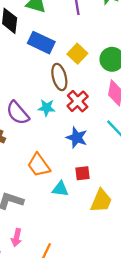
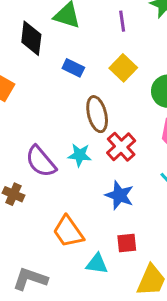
blue rectangle: (41, 43) -> (73, 68), size x0.6
yellow square: (77, 54) -> (123, 68), moved

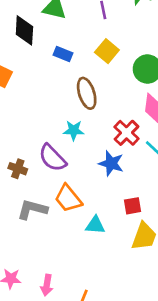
red cross: (121, 147) -> (126, 133), moved
purple semicircle: (41, 161) -> (52, 158), moved
red square: (127, 243) -> (133, 206), moved
gray L-shape: (30, 279) -> (32, 209), moved

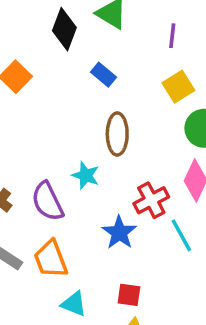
yellow square: (107, 51) -> (178, 87), moved

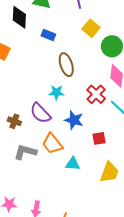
blue star: (119, 233) -> (74, 120), moved
red square: (129, 295) -> (99, 138), moved

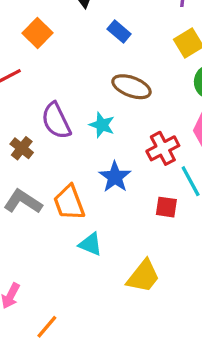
brown ellipse: (66, 65) -> (131, 87), turned -70
purple semicircle: (40, 113) -> (56, 121), moved
red square: (99, 138) -> (166, 207), moved

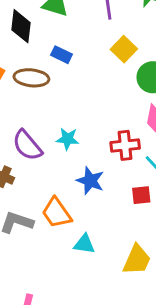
brown ellipse: (131, 87) -> (31, 78), moved
red cross: (163, 148) -> (125, 145), turned 36

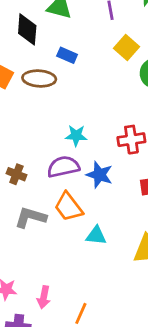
purple semicircle: (27, 145) -> (63, 167), moved, turned 120

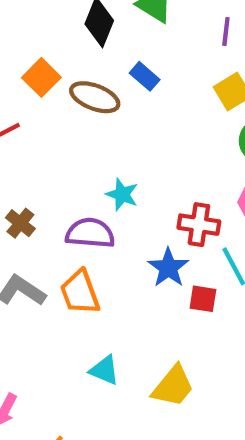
blue star: (99, 175) -> (168, 268), moved
cyan triangle: (96, 236) -> (104, 370), moved

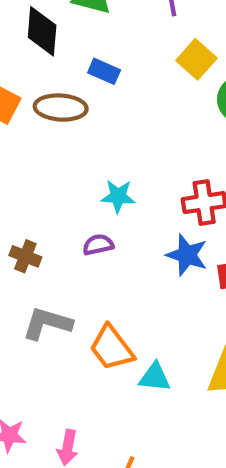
purple semicircle: (90, 233) -> (98, 245), size x0.6
orange trapezoid: (80, 292) -> (112, 348), moved

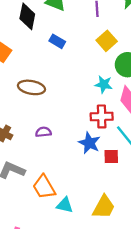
brown ellipse: (61, 108) -> (31, 87), moved
cyan star: (118, 196) -> (104, 84), moved

